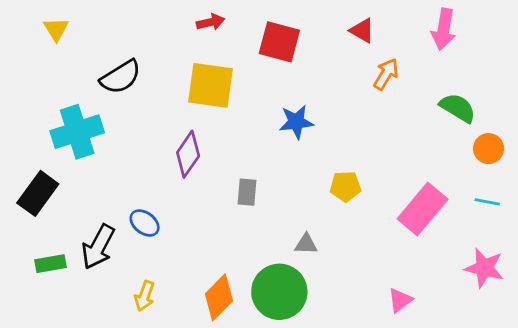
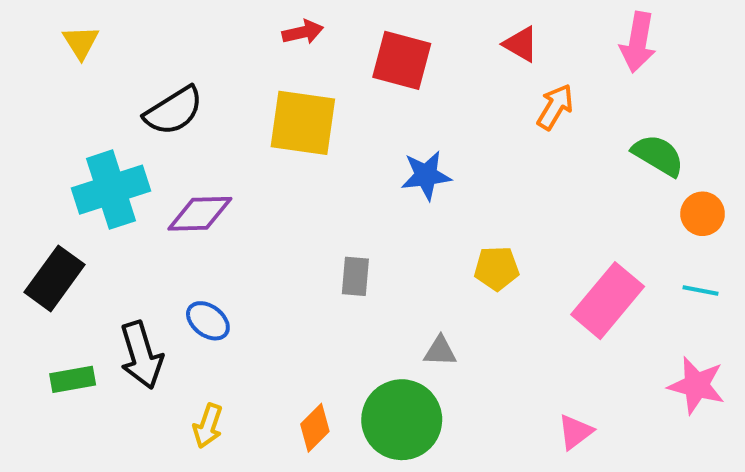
purple diamond: (188, 154) -> (200, 214), moved, turned 54
black arrow: (98, 247) -> (141, 355), turned -45
orange diamond: (219, 297) -> (315, 428), size x0.7

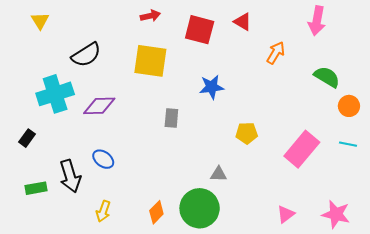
red triangle: (521, 44) -> (243, 22), moved
gray rectangle: (355, 276) -> (171, 118), moved
black rectangle: (54, 278) -> (27, 138), size x0.6
pink star: (696, 385) -> (336, 214), moved

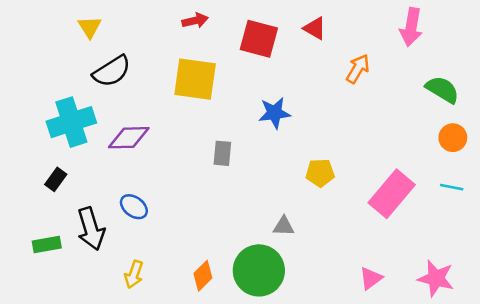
yellow triangle: (40, 21) -> (90, 27), moved
green semicircle: (327, 77) -> (442, 90), moved
black rectangle: (27, 138) -> (56, 179), moved

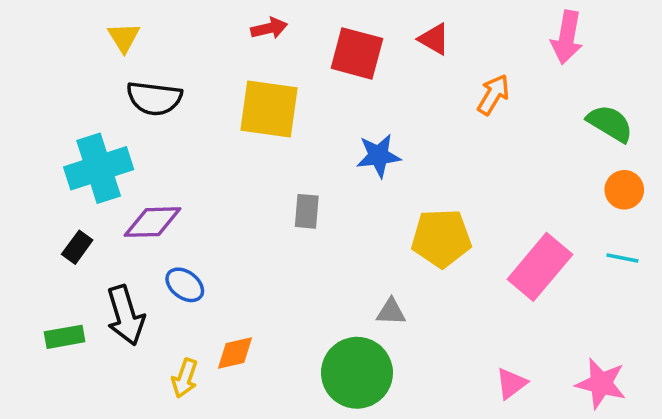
black semicircle: (112, 71) -> (154, 98), turned 39
purple diamond: (129, 138) -> (152, 222), moved
yellow pentagon: (320, 173) -> (441, 238), size x1.5
orange diamond: (203, 276) -> (235, 353), moved, turned 32

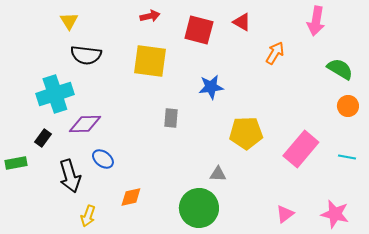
cyan line: (622, 258) -> (347, 157), moved
green rectangle: (65, 337) -> (16, 163), moved
yellow arrow: (185, 378) -> (88, 216), moved

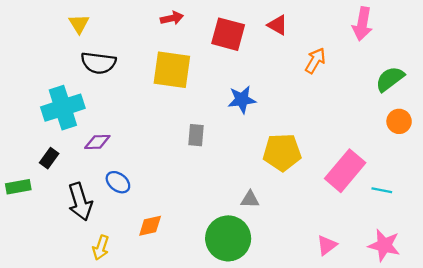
green semicircle: (340, 69) -> (390, 79), turned -68
purple diamond: (85, 124) -> (97, 142), size x0.7
cyan line: (347, 157) -> (382, 190), moved

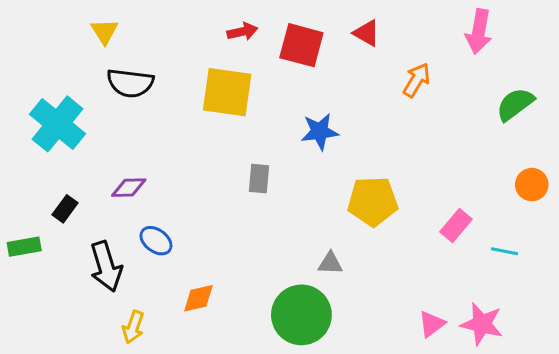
red arrow: (172, 18) -> (242, 32), moved
cyan cross: (63, 108) -> (57, 124), moved, turned -33
orange circle: (399, 121) -> (532, 185), moved
pink rectangle: (345, 171) -> (456, 225), size x0.6
pink star: (384, 245) -> (482, 324), moved

